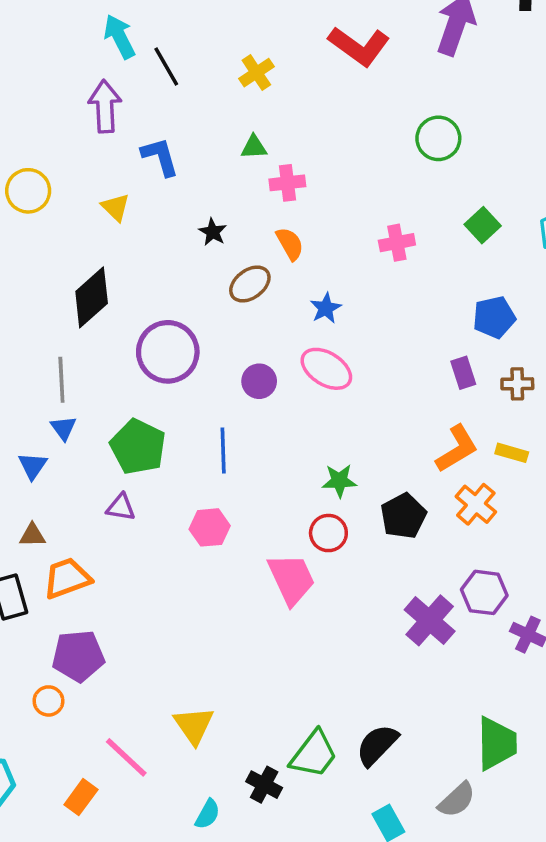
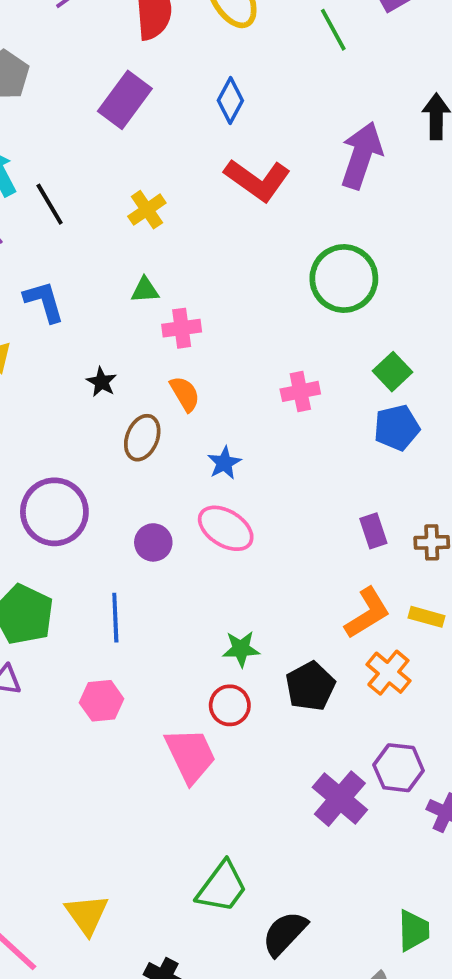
green circle: (438, 138) -> (344, 278), size x1.4
brown ellipse: (250, 284) -> (142, 438), turned -30
blue pentagon: (494, 317) -> (397, 428), moved
green trapezoid: (497, 743) -> (414, 930), size x0.7
green trapezoid: (314, 754) -> (222, 887), moved

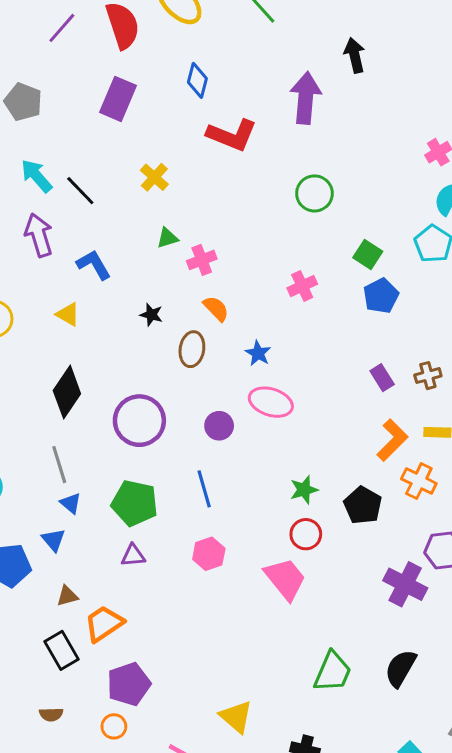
green circle: (344, 278) -> (314, 193), size x0.7
black semicircle: (285, 933) -> (401, 668), moved

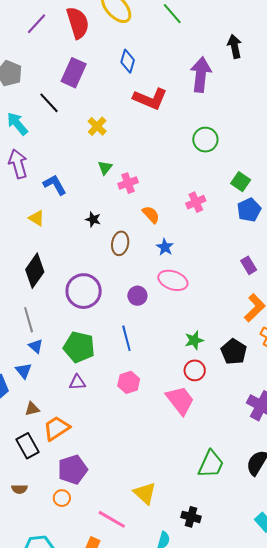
black line: (80, 191) -> (49, 103), moved
green triangle: (167, 238) -> (105, 168), turned -35
orange semicircle: (216, 309) -> (151, 215), moved

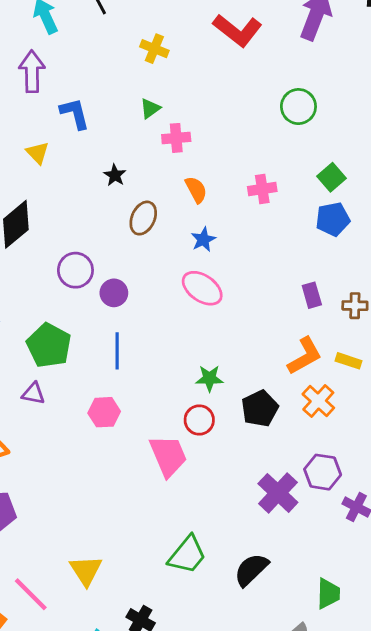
yellow cross: (97, 126) -> (154, 49), turned -36
purple circle: (84, 291) -> (75, 270), size x0.7
purple circle: (137, 296) -> (114, 293), moved

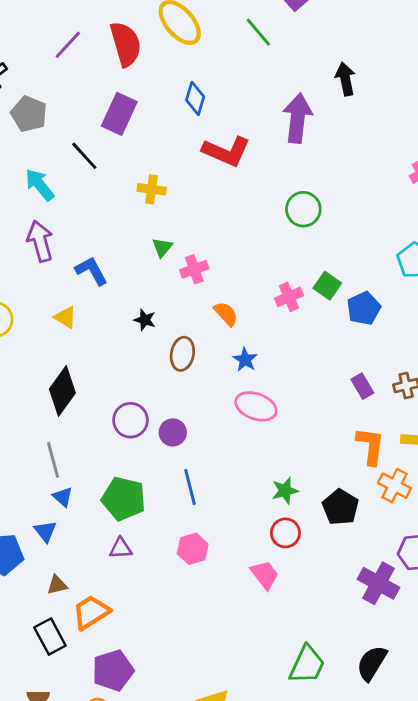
green square: (331, 177) -> (327, 286), moved
orange L-shape: (305, 356) -> (370, 446), turned -39
pink trapezoid: (168, 456) -> (265, 575), size x0.7

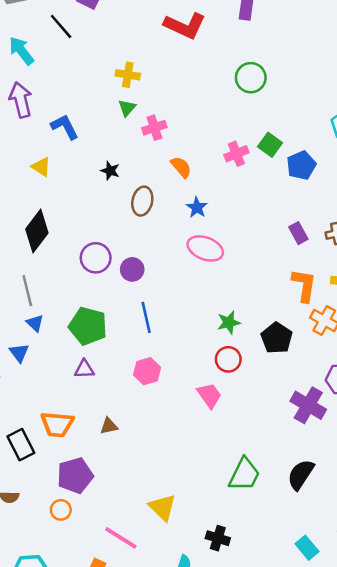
yellow cross: (152, 189) -> (128, 75), moved
brown triangle: (57, 585) -> (109, 426), moved
orange trapezoid: (91, 612) -> (57, 424), turned -144

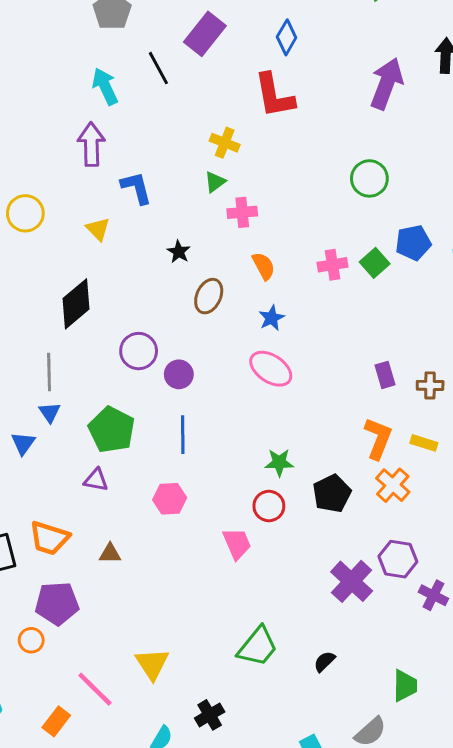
red L-shape: (185, 26) -> (274, 96), moved, turned 42
blue pentagon: (301, 165) -> (413, 243), moved
black semicircle: (301, 475) -> (324, 661), size x0.6
black cross: (218, 538) -> (210, 715), turned 30

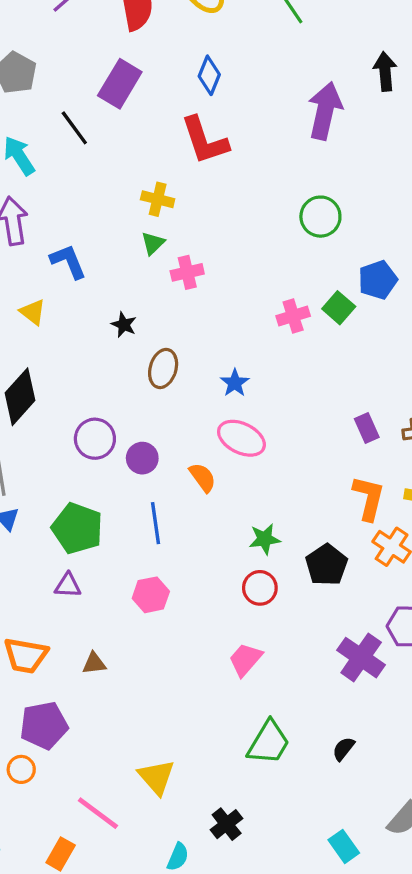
orange semicircle: (264, 266) -> (203, 477), moved
pink trapezoid: (237, 544) -> (245, 660), moved, turned -108

